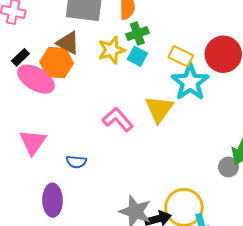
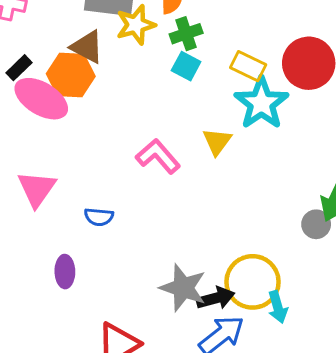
yellow star: (112, 50) -> (136, 25), moved
yellow triangle: (159, 109) -> (217, 142), size x0.7
purple ellipse: (53, 200) -> (65, 272), size x0.7

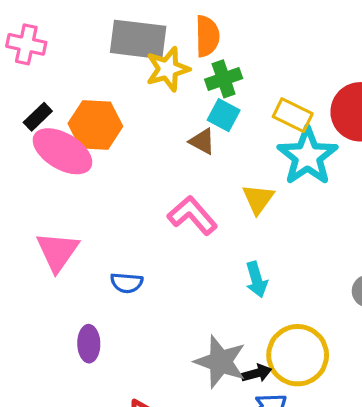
brown triangle: (87, 47) -> (202, 141), moved, size x0.7
black arrow: (216, 298) -> (257, 373), size x0.7
cyan arrow: (278, 307) -> (257, 280), moved

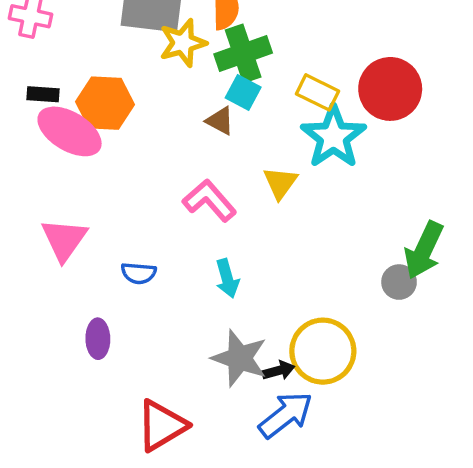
green cross: (224, 79) -> (243, 54), size x1.4
black rectangle: (38, 117) -> (43, 94), turned 48
cyan arrow: (257, 280) -> (227, 278), moved

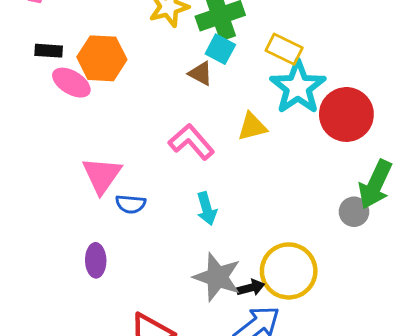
red circle: (390, 89) -> (346, 114), moved
pink ellipse: (70, 131) -> (71, 83), size x0.7
yellow triangle: (280, 183) -> (252, 127), turned 40
pink triangle: (64, 240) -> (102, 175), moved

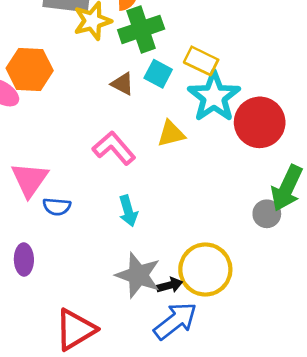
cyan square: (220, 49) -> (158, 74), moved

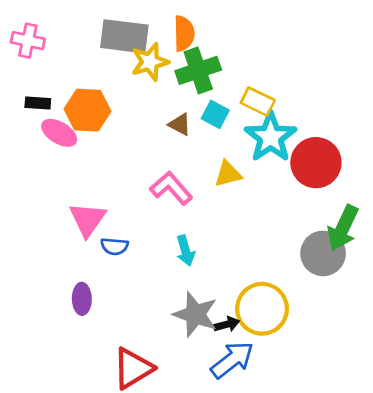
gray circle: (267, 214) -> (323, 253), size x1.6

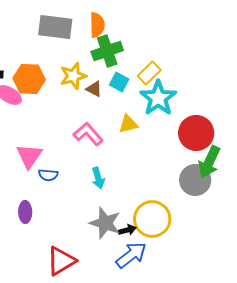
yellow star: (150, 62) -> (73, 76), moved
yellow rectangle: (258, 102) -> (149, 73), turned -70
red circle: (316, 163) -> (196, 133), moved

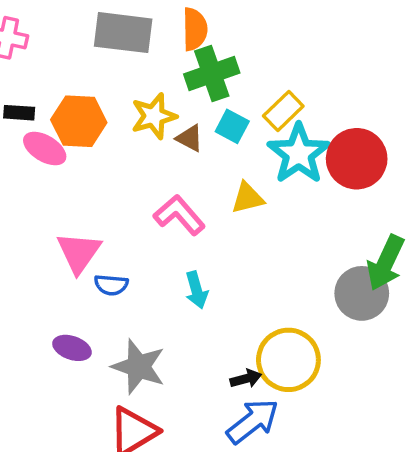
red circle: (196, 133) -> (357, 159), moved
purple ellipse: (25, 212) -> (72, 348), turned -70
gray star: (105, 223) -> (138, 367), moved

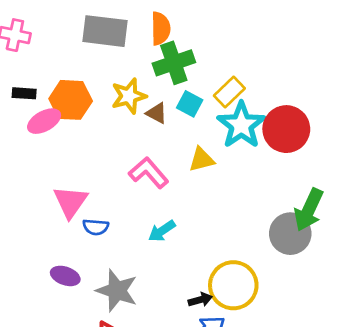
pink ellipse: (45, 148) -> (44, 121), turned -60
cyan arrow: (196, 290) -> (162, 231), turned 72

